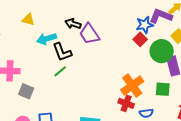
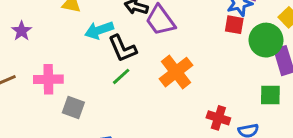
red square: (140, 39) -> (234, 25), turned -32
orange cross: (132, 86) -> (176, 72), moved

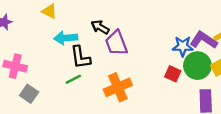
red square: (234, 25) -> (173, 74), moved
green circle: (266, 40) -> (197, 66), moved

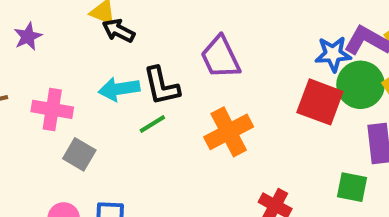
black arrow: (100, 27) -> (119, 31), moved
cyan arrow: (66, 38) -> (119, 89), moved
red square: (173, 74) -> (320, 102), size x1.6

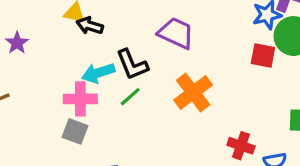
purple trapezoid: (220, 57) -> (176, 33), turned 150
red square: (320, 102) -> (263, 56), size x0.7
pink cross: (52, 109) -> (80, 99), moved

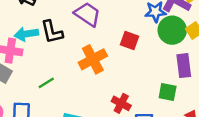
red square: (263, 56) -> (130, 40), moved
green line: (130, 97) -> (46, 83), moved

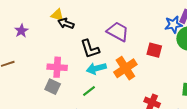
cyan arrow: (26, 34) -> (96, 68), moved

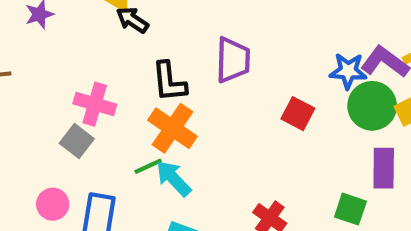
purple trapezoid: (118, 32) -> (233, 60), turned 50
cyan arrow: (96, 68) -> (173, 178), moved, turned 48
orange cross: (125, 68) -> (173, 128), moved, turned -35

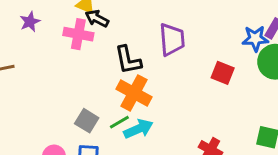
pink cross: (95, 104) -> (78, 34), moved
gray square: (77, 141) -> (87, 121), moved
cyan arrow: (173, 178) -> (138, 129), turned 116

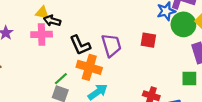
purple trapezoid: (172, 40) -> (111, 45), moved
green line: (119, 122) -> (61, 79), moved

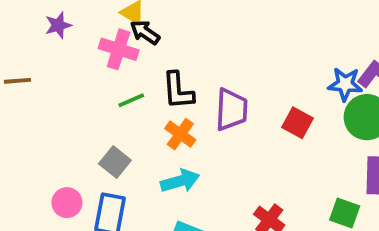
orange cross: (89, 67) -> (180, 134), size x0.7
green line: (61, 79) -> (131, 100), moved

